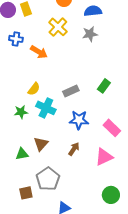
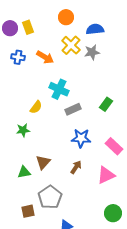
yellow cross: (58, 27) -> (71, 45), moved
orange arrow: (39, 52) -> (45, 57), moved
cyan cross: (46, 108) -> (59, 89), moved

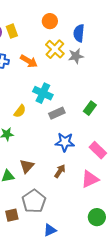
blue semicircle: (95, 29) -> (79, 33), turned -78

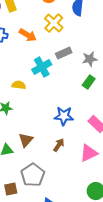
gray star: (76, 56) -> (90, 59), moved
cyan cross: (43, 93) -> (42, 67), turned 36
yellow semicircle: (20, 111) -> (19, 85), turned -120
gray rectangle: (57, 113) -> (64, 53), moved

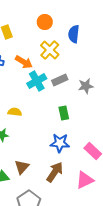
cyan cross: (42, 67) -> (37, 81), moved
green rectangle: (89, 82) -> (64, 113), moved, turned -48
brown arrow: (59, 145) -> (55, 172), size x1.5

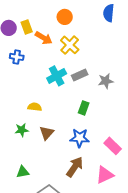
blue semicircle: (74, 34) -> (109, 13), moved
orange arrow: (24, 62) -> (44, 38), moved
green rectangle: (64, 113) -> (84, 108), turned 32
brown triangle: (22, 167) -> (47, 133), moved

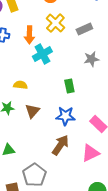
orange arrow: (44, 38) -> (29, 35), moved, turned 60
gray rectangle: (80, 75) -> (84, 29), moved
green rectangle: (84, 108) -> (69, 86), turned -32

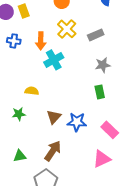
green rectangle: (69, 86) -> (100, 92), moved
brown triangle: (32, 111) -> (54, 117), moved
brown arrow: (60, 145) -> (53, 151), moved

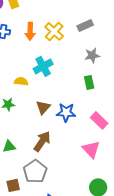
yellow cross: (67, 29) -> (54, 31), moved
cyan cross: (54, 60) -> (43, 66), moved
pink triangle: (102, 159) -> (91, 149), turned -48

